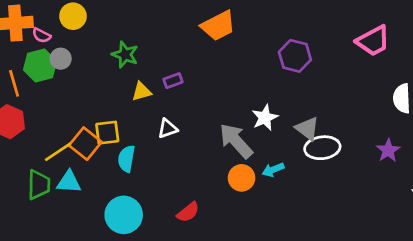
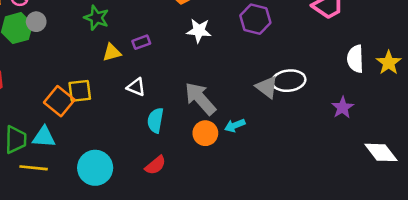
white star: (265, 118) -> (199, 31), moved, turned 30
white triangle: (168, 129) -> (136, 87), turned 42
white ellipse: (322, 148) -> (289, 81), moved
yellow line: (58, 152) -> (34, 168), moved, turned 40
cyan semicircle: (126, 159) -> (155, 120), moved

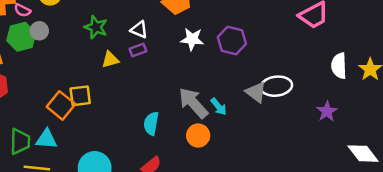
purple hexagon: (255, 19) -> (232, 40), moved
white triangle: (136, 87) -> (139, 30), moved
cyan arrow: (235, 125) -> (219, 107), moved, turned -108

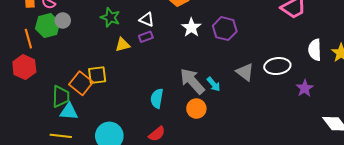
white star: (192, 39) -> (191, 28), turned 30
white ellipse: (276, 86) -> (277, 66), moved
green trapezoid: (20, 142) -> (61, 96), moved

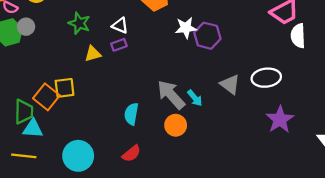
white star: (191, 28) -> (186, 28), moved, turned 30
white semicircle: (315, 50) -> (298, 36), moved
purple star: (305, 88) -> (280, 120), moved, size x1.4

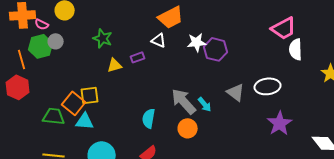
white triangle: (120, 26) -> (159, 40), moved
green trapezoid: (24, 112) -> (54, 116), turned -85
cyan triangle: (33, 129) -> (85, 121), moved

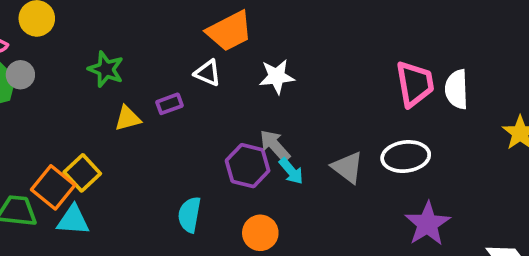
pink trapezoid: (284, 28) -> (415, 84), moved, turned -72
purple hexagon: (216, 49) -> (248, 166), moved
yellow square: (90, 95) -> (82, 173), turned -36
gray arrow: (184, 101) -> (275, 146), moved, size x0.7
cyan arrow: (205, 104) -> (291, 171), moved

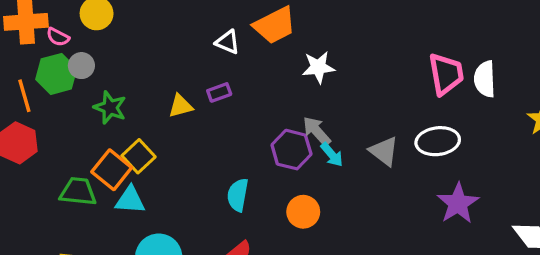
green star: (106, 69) -> (110, 108), moved
white triangle: (208, 73) -> (228, 42), moved

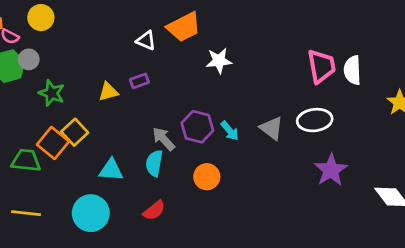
gray arrow: (317, 131) -> (164, 139), moved
cyan triangle: (130, 200) -> (111, 170), moved

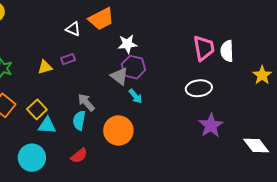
purple hexagon: (197, 127) -> (133, 67), moved
gray triangle: (272, 128) -> (119, 76), moved
yellow square: (75, 132) -> (37, 109), moved
orange circle: (207, 177) -> (118, 130), size x1.5

